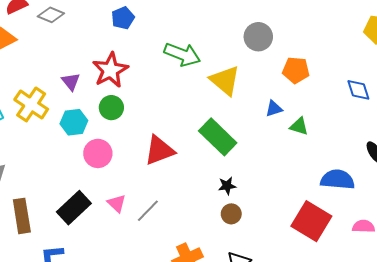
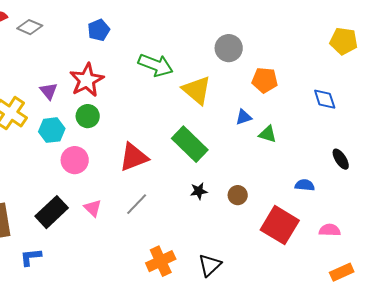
blue semicircle: (338, 179) -> (305, 185), size x0.6
gray line: (148, 211) -> (137, 204), moved
brown circle: (231, 214) -> (238, 195), moved

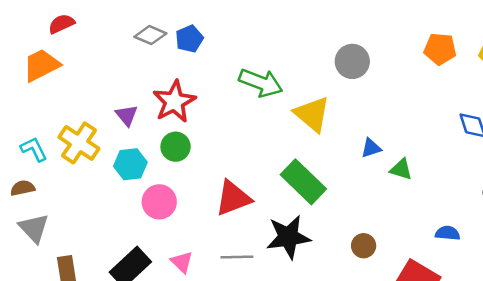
gray diamond: (30, 27) -> (150, 35), moved
orange pentagon: (265, 80) -> (440, 49), moved
black star: (199, 191) -> (288, 237), moved, size x2.0
gray line: (137, 204) -> (237, 257), turned 45

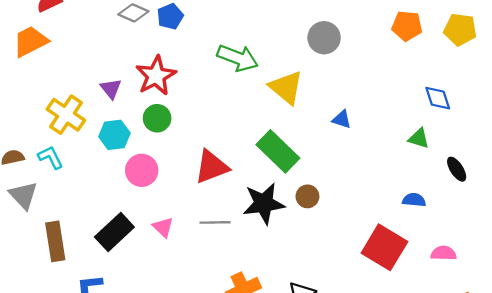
blue triangle: (371, 148) -> (342, 119), turned 36
cyan L-shape: (34, 149) -> (51, 157), moved
green triangle: (401, 169) -> (419, 138), moved
brown circle: (364, 246) -> (307, 196), moved

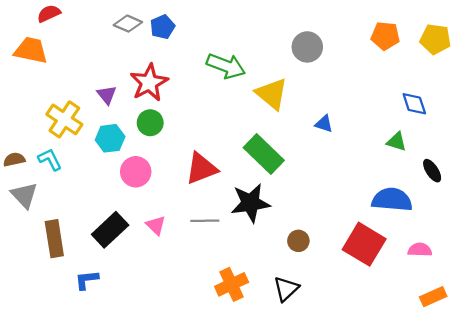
orange trapezoid: (30, 41) -> (31, 50), turned 39
brown circle: (307, 196) -> (298, 241), moved
blue semicircle: (414, 200) -> (392, 200), size x1.8

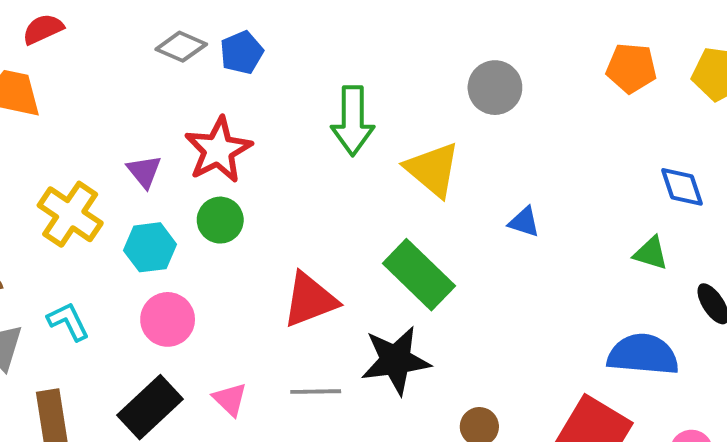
green arrow: (226, 66) -> (353, 121), turned 69
cyan L-shape: (50, 160) -> (68, 321), moved
pink circle: (136, 172) -> (168, 319), moved

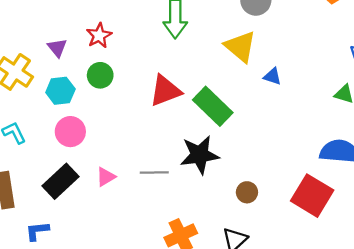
red star: (218, 150) -> (99, 36), size x0.7
yellow triangle: (433, 169) -> (240, 47), moved
red triangle: (310, 300) -> (165, 91), moved
pink triangle: (230, 399) -> (106, 177), turned 45

